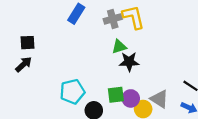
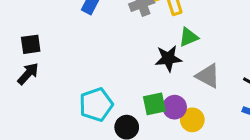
green triangle: (119, 47) -> (188, 37), moved
gray triangle: (159, 99) -> (208, 76), moved

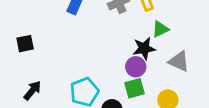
black arrow: (28, 74) -> (32, 90), moved
purple circle: (175, 107) -> (136, 67), moved

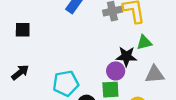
gray triangle: (179, 61) -> (155, 74), turned -42

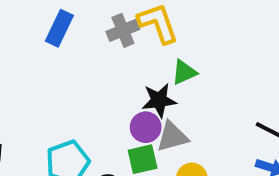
gray triangle: (155, 74) -> (172, 137), moved

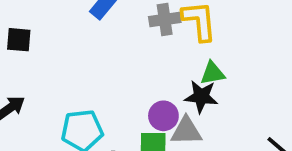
black star: (159, 100) -> (201, 97), moved

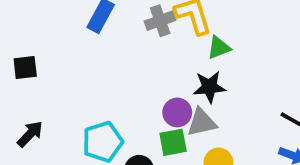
green triangle: (212, 73) -> (219, 48), moved

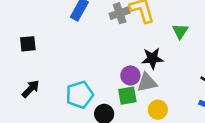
green triangle: (219, 48) -> (180, 31), moved, turned -36

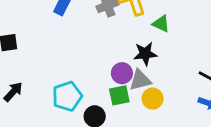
green triangle: (180, 31) -> (161, 24), moved, turned -36
yellow circle: (158, 110) -> (153, 99), moved

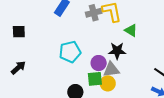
cyan pentagon: (67, 96) -> (70, 52), moved
yellow circle: (153, 99) -> (108, 83), moved

